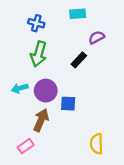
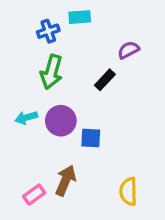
cyan rectangle: (78, 14) -> (80, 17), moved
blue cross: (36, 23) -> (48, 31), turned -35
brown arrow: (41, 120) -> (66, 180), moved

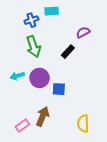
green arrow: (51, 72) -> (33, 46), turned -35

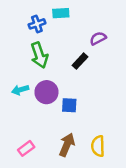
brown arrow: (43, 116) -> (67, 145), moved

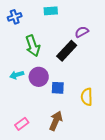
blue cross: (37, 24) -> (15, 17), moved
black rectangle: (80, 61) -> (67, 51), size x1.5
yellow semicircle: (98, 146) -> (87, 97), moved

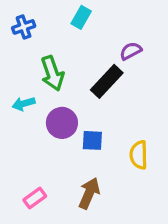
cyan rectangle: (51, 11) -> (81, 17), turned -56
cyan arrow: (17, 75) -> (24, 104), moved

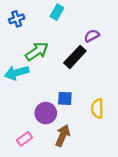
green arrow: (52, 73) -> (37, 51), turned -105
cyan arrow: (24, 104) -> (17, 73), size x1.5
purple circle: (62, 123) -> (46, 113), moved

